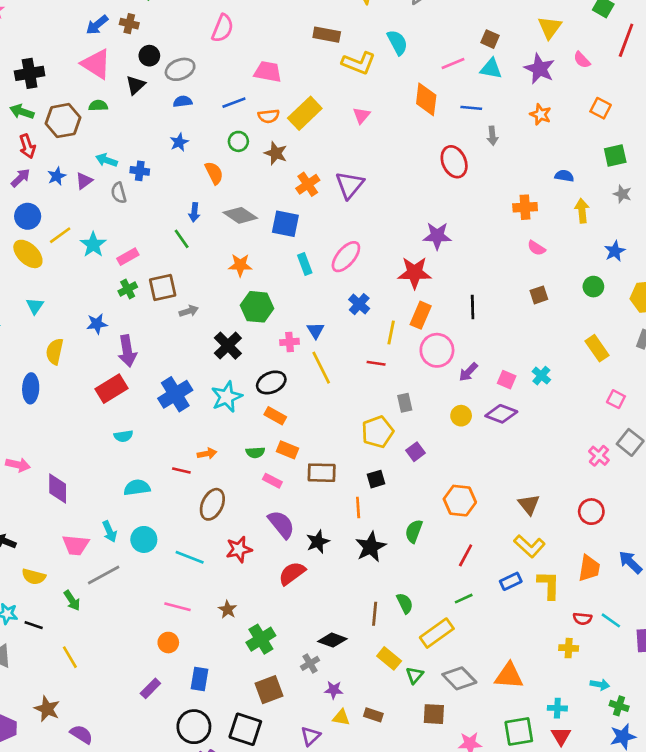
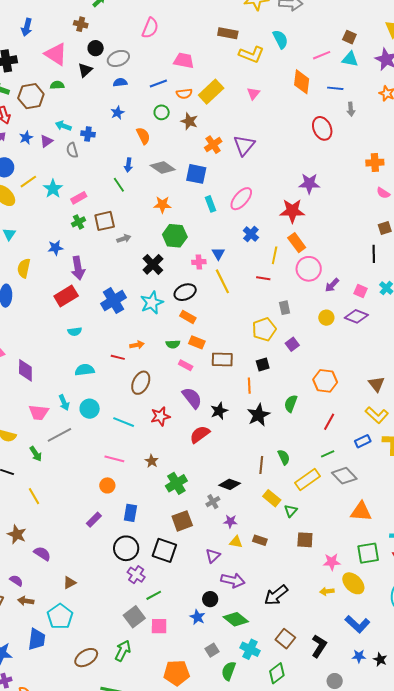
blue arrow: (97, 25) -> (27, 27), moved, turned -36
black line: (473, 307) -> (374, 254), moved
orange rectangle: (421, 315) -> (297, 243), turned -60
gray diamond: (459, 678) -> (344, 476), moved

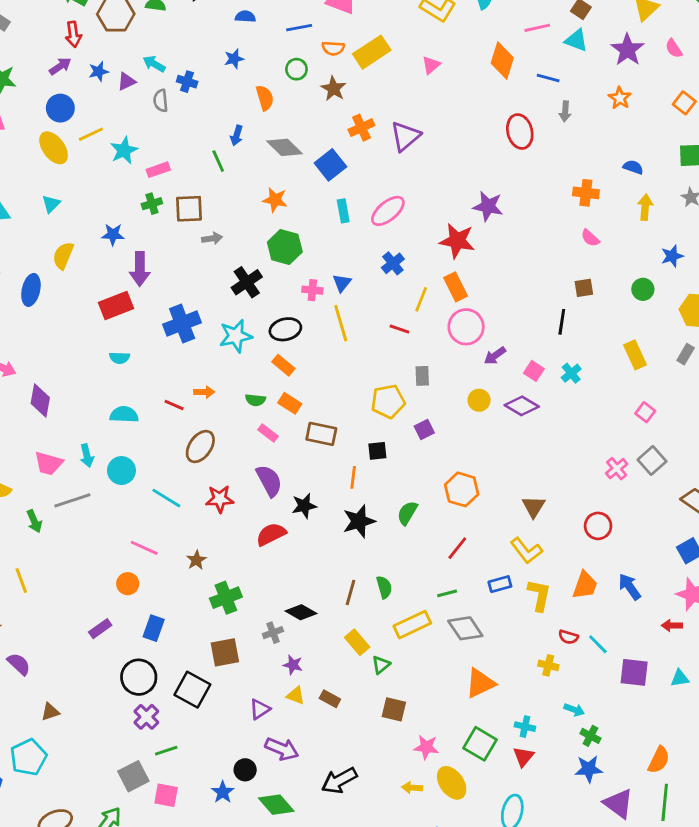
blue square: (196, 174) -> (330, 165), turned 30
orange triangle: (361, 512) -> (480, 683), turned -40
green square: (368, 553) -> (480, 744), turned 30

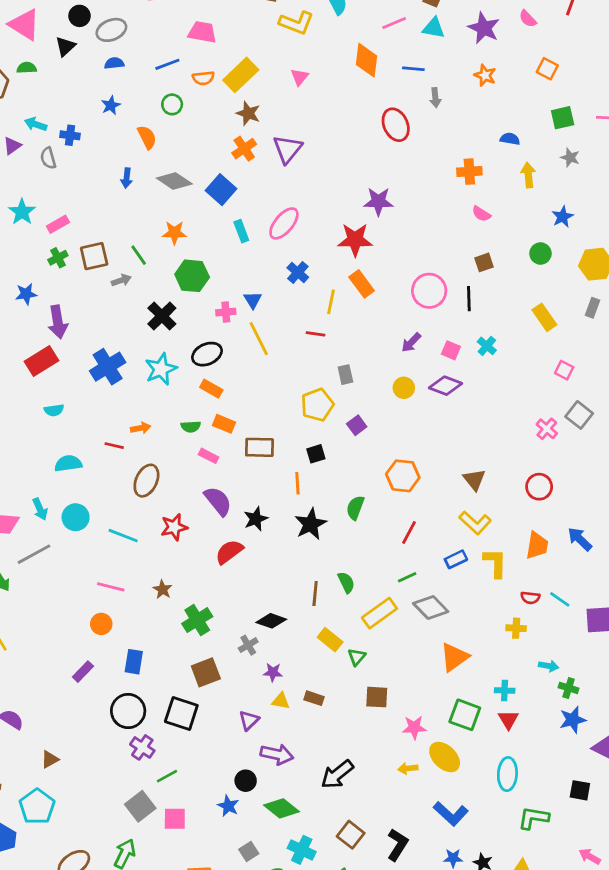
brown star: (334, 89) -> (248, 113), moved
green line: (218, 161) -> (139, 255), moved
pink circle: (466, 327) -> (429, 291), moved

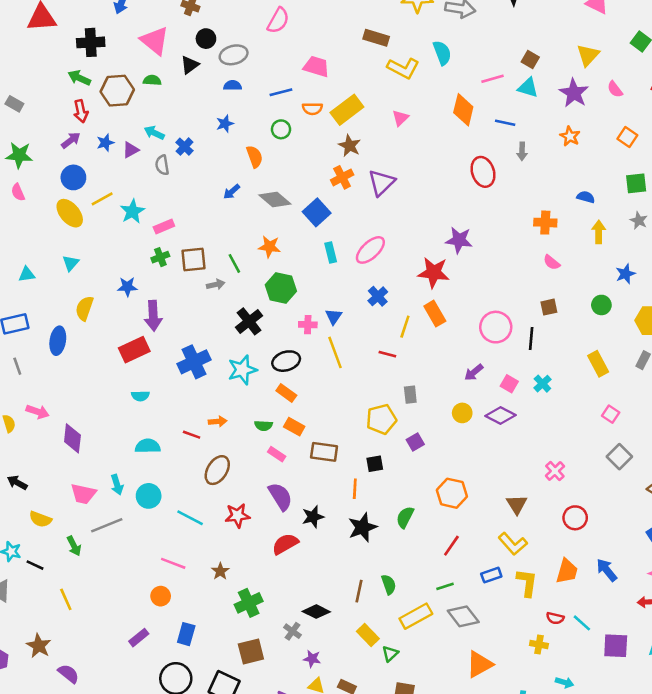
blue cross: (70, 135) -> (184, 147), turned 30
blue arrow: (127, 178) -> (232, 192), turned 36
pink cross: (547, 429) -> (555, 471), moved
gray cross: (248, 645) -> (292, 631), turned -30

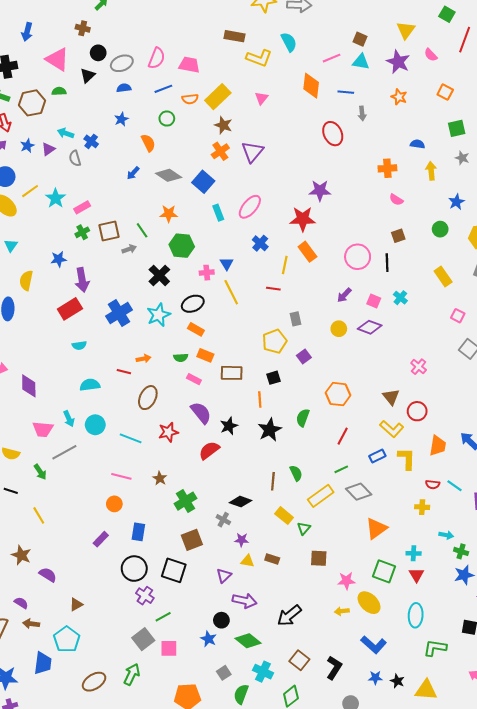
pink semicircle: (278, 20) -> (157, 58), moved
red circle: (575, 518) -> (417, 411), moved

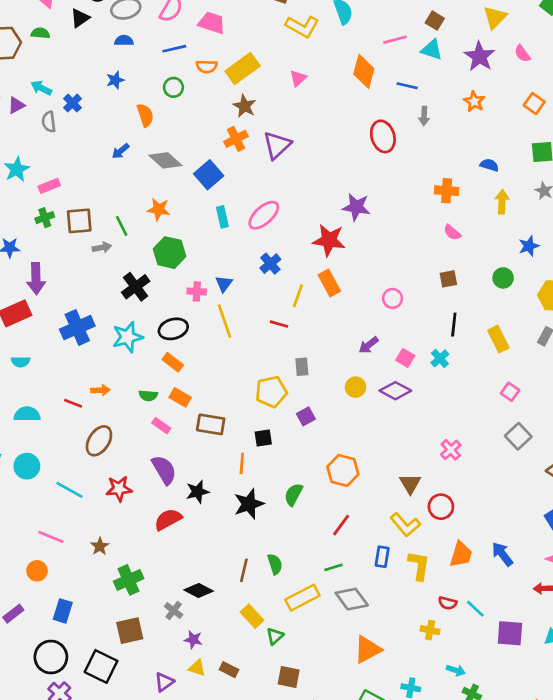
pink circle: (358, 257) -> (393, 298), size x0.6
black line: (387, 263) -> (454, 325), moved
blue rectangle: (377, 456) -> (382, 557), turned -63

